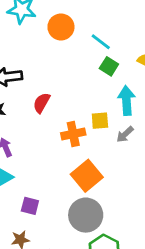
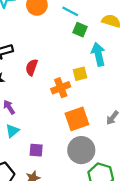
gray arrow: (125, 134) -> (112, 118), moved
orange square: (87, 176) -> (77, 119), turned 30

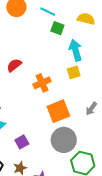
red semicircle: (32, 67) -> (14, 65), turned 35
yellow square: (80, 74) -> (74, 72), moved
purple square: (36, 150) -> (22, 142), turned -32

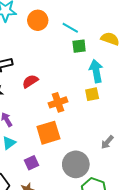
green square: (57, 28) -> (79, 46), turned -32
gray arrow: (91, 109) -> (107, 142), moved
orange square: (58, 111) -> (48, 133), moved

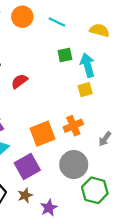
green square: (79, 46) -> (65, 55), moved
orange cross: (58, 102) -> (73, 126), moved
purple square: (31, 163) -> (27, 166), size x1.6

